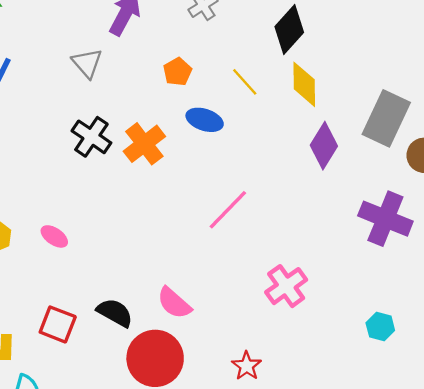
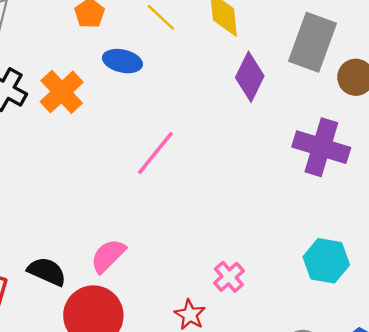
pink cross: (286, 286) -> (229, 277), moved, size x0.7
pink semicircle: (174, 303) -> (108, 256), turned 99
cyan hexagon: (380, 327) -> (326, 261), size x1.5

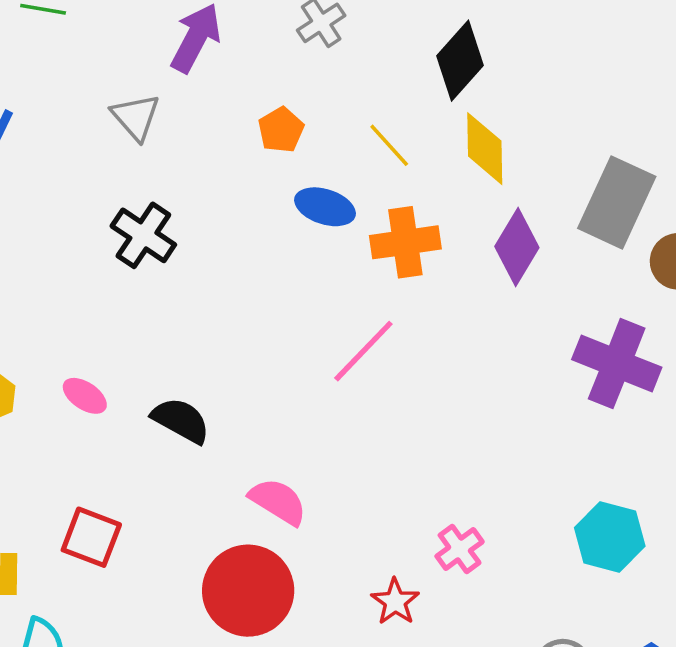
orange cross: (62, 92) -> (405, 242), moved, turned 30
pink semicircle: (108, 256) -> (278, 501), turned 72
black semicircle: (47, 272) -> (181, 420), moved

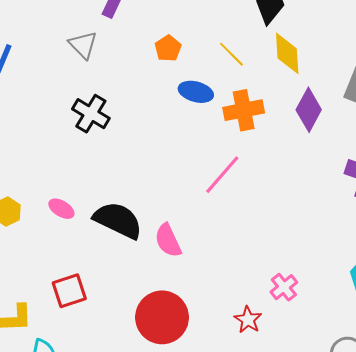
black semicircle: (181, 420) -> (118, 220), size x1.4
pink semicircle: (278, 501) -> (168, 240), moved, turned -144
red square: (91, 537) -> (69, 291), turned -36

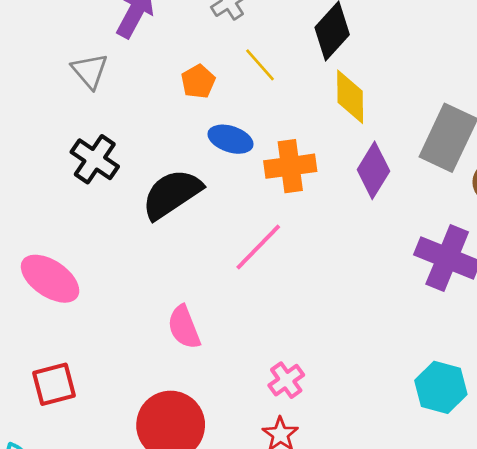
yellow line: (231, 54) -> (260, 65), moved
pink ellipse: (61, 209) -> (50, 279), size x1.8
black semicircle: (118, 220) -> (172, 194), moved, turned -63
pink cross: (284, 287) -> (286, 380), moved

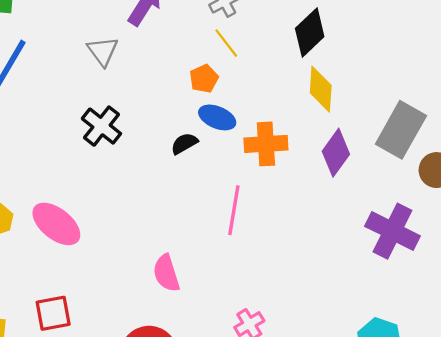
yellow line: (260, 65) -> (226, 43), moved
orange pentagon: (198, 81) -> (204, 79), moved
black semicircle: (172, 194) -> (184, 143), moved, size x0.5
pink line: (258, 247) -> (234, 210), turned -39

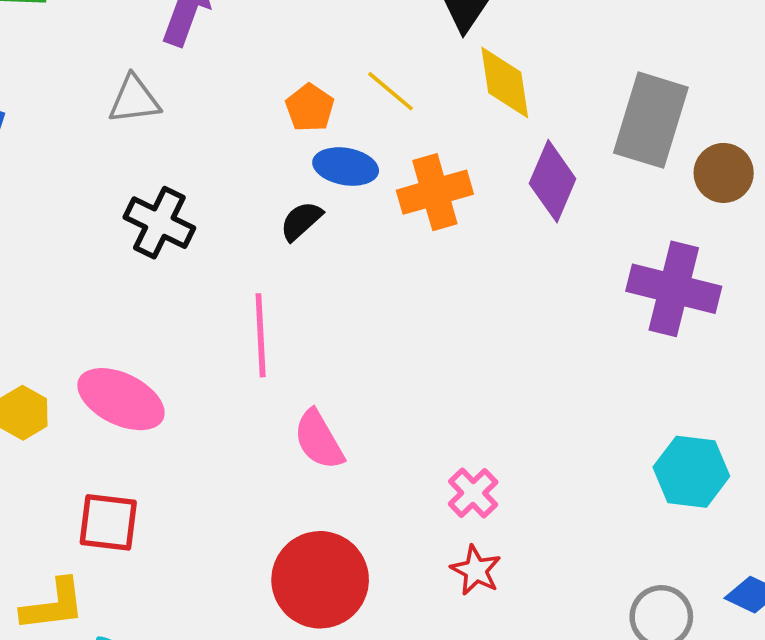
yellow line: (226, 43) -> (390, 91), moved
gray triangle: (103, 51) -> (134, 100), turned -48
pink line: (234, 210) -> (261, 335), moved
red square: (53, 313) -> (108, 522), moved, turned 30

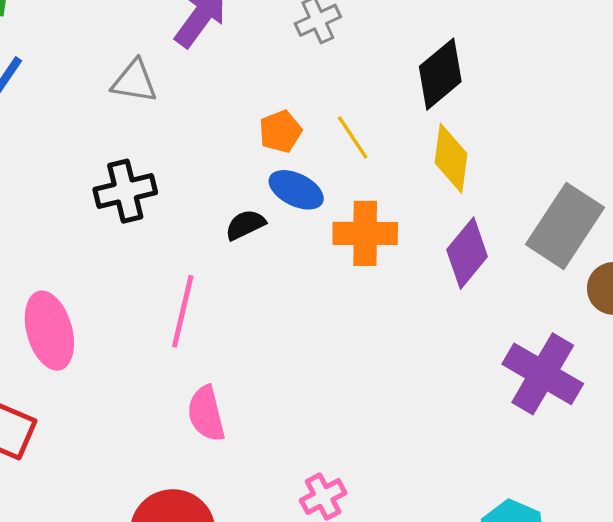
black cross: (159, 223) -> (125, 191), turned 34
pink ellipse: (121, 399) -> (49, 331), turned 32

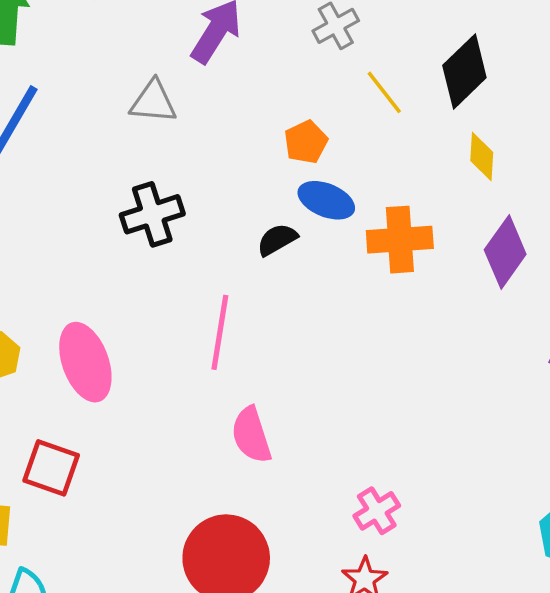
yellow line: (353, 137) -> (384, 92), moved
yellow diamond: (451, 158) -> (482, 157), size x0.7

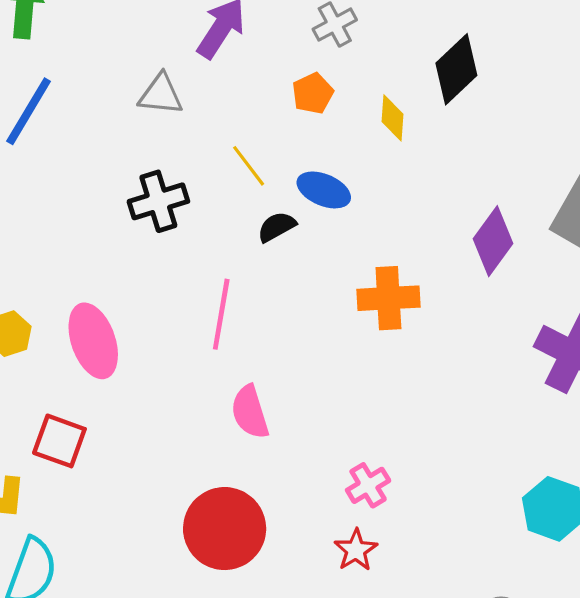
yellow line: (384, 92) -> (249, 166), moved
orange pentagon: (306, 142) -> (313, 93), moved
yellow diamond: (482, 157) -> (392, 118), moved
orange cross: (400, 240) -> (388, 298), moved

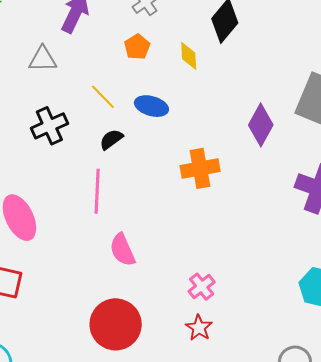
black semicircle: (277, 227) -> (111, 139), moved

